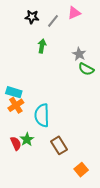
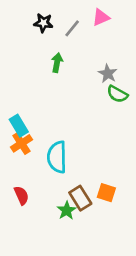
cyan rectangle: (14, 92) -> (19, 126), turned 42
green star: (27, 139) -> (67, 210), moved
orange square: (81, 170) -> (106, 193), moved, turned -32

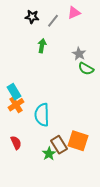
orange square: (106, 193) -> (78, 141), size x1.5

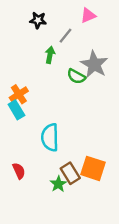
gray line: (53, 21) -> (65, 36), moved
gray star: (79, 54) -> (94, 64), size x1.6
green semicircle: (86, 69) -> (76, 76), moved
orange cross: (16, 105) -> (19, 94), moved

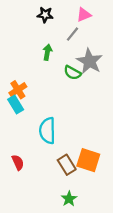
black star: (38, 20) -> (45, 15), moved
gray line: (65, 36) -> (72, 34), moved
green star: (58, 184) -> (69, 199), moved

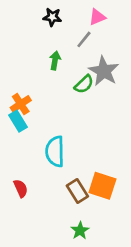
green semicircle: (72, 73) -> (84, 84), turned -72

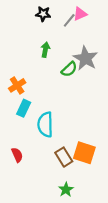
gray line: (84, 39) -> (69, 20), moved
cyan rectangle: (18, 121) -> (24, 108), moved, turned 56

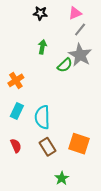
gray line: (69, 20) -> (80, 29), moved
cyan rectangle: (24, 108) -> (17, 111), moved
brown rectangle: (64, 157) -> (47, 147), moved

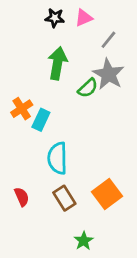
pink triangle: (75, 13) -> (84, 18), moved
green arrow: (42, 47) -> (57, 63), size x1.6
cyan rectangle: (17, 111) -> (41, 120), moved
orange square: (79, 144) -> (107, 194), turned 35

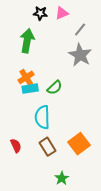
green arrow: (57, 63) -> (27, 41), moved
green semicircle: (88, 88) -> (55, 88), moved
orange cross: (22, 109) -> (26, 77), moved
cyan rectangle: (41, 120) -> (30, 89), turned 56

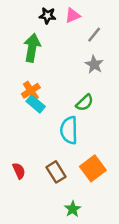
gray star: (80, 55) -> (94, 64), size x0.7
green semicircle: (55, 88) -> (85, 103), moved
cyan rectangle: (30, 89) -> (36, 104), turned 49
cyan semicircle: (42, 117) -> (69, 130), moved

